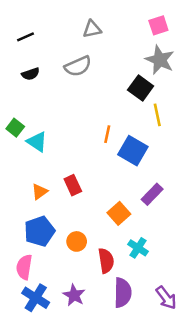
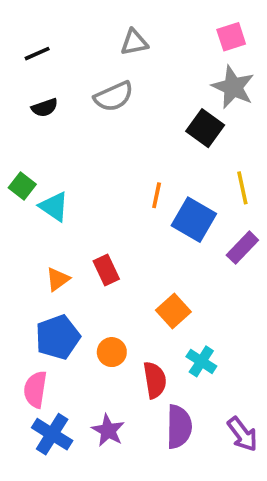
yellow line: (157, 115) -> (242, 188), moved
purple rectangle: (152, 194) -> (242, 248), moved

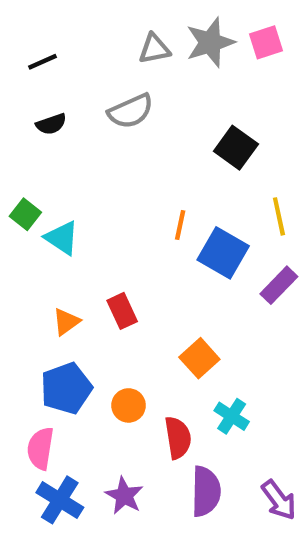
gray star: (233, 87) -> (210, 42), moved, turned 30

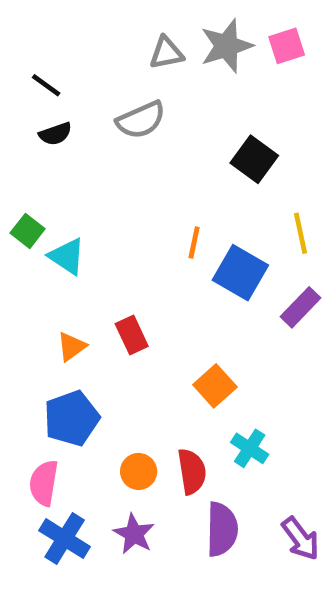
black line: (43, 62) -> (46, 85), moved, turned 60
orange circle: (129, 405) -> (139, 471), moved

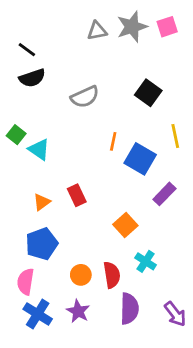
gray semicircle: (141, 120) -> (85, 97), moved
black semicircle: (55, 134) -> (32, 78), size x1.4
purple rectangle: (300, 307) -> (164, 194), moved

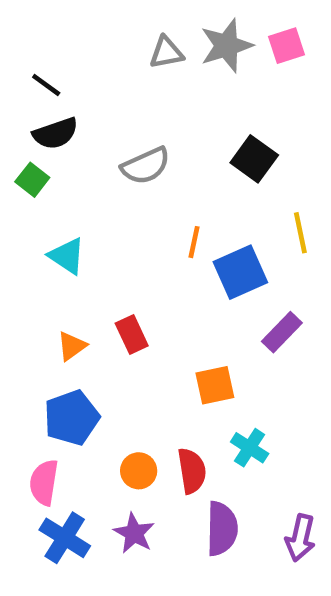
green square: (16, 135) -> (32, 180), moved
blue square: (140, 159) -> (240, 272), turned 36
orange square: (125, 225) -> (215, 385), turned 30
purple arrow: (175, 314) -> (300, 538), turned 50

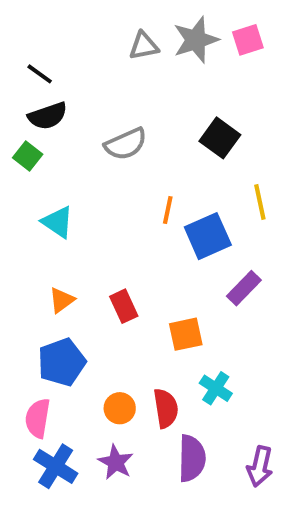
red rectangle: (132, 334) -> (124, 306), moved

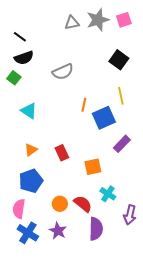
black square: (220, 138) -> (119, 60), moved
yellow line: (260, 202) -> (121, 96), moved
red semicircle: (166, 408) -> (83, 204), turned -42
purple arrow: (260, 466) -> (130, 215), moved

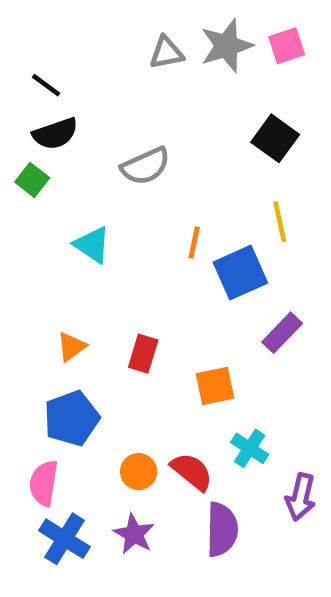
cyan triangle: (29, 111) -> (92, 245), moved
red rectangle: (62, 153) -> (143, 354), turned 42

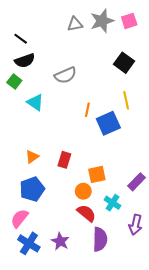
cyan triangle: (92, 245) -> (35, 102), moved
purple rectangle: (282, 333) -> (137, 182), moved
orange circle: (139, 472) -> (83, 191), moved
pink semicircle: (44, 483) -> (20, 218), turned 30

